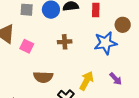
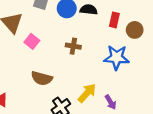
brown circle: (123, 25) -> (135, 30), moved
purple arrow: (116, 79) -> (111, 102), moved

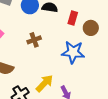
brown cross: (73, 46) -> (34, 40), turned -32

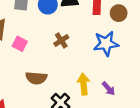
yellow arrow: (45, 83) -> (84, 84), turned -36

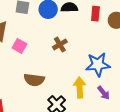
blue star: (106, 44) -> (98, 65), moved

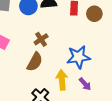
brown semicircle: (34, 80) -> (35, 62), moved, turned -66

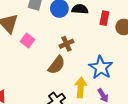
blue star: (78, 57) -> (101, 67), turned 30

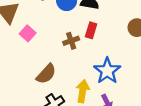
red rectangle: (104, 18) -> (91, 30), moved
brown semicircle: (57, 65) -> (46, 74), moved

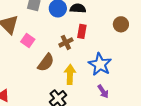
brown semicircle: (46, 74) -> (46, 62), moved
yellow arrow: (83, 91) -> (70, 74), moved

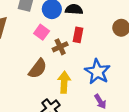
pink square: (28, 40) -> (42, 32), moved

